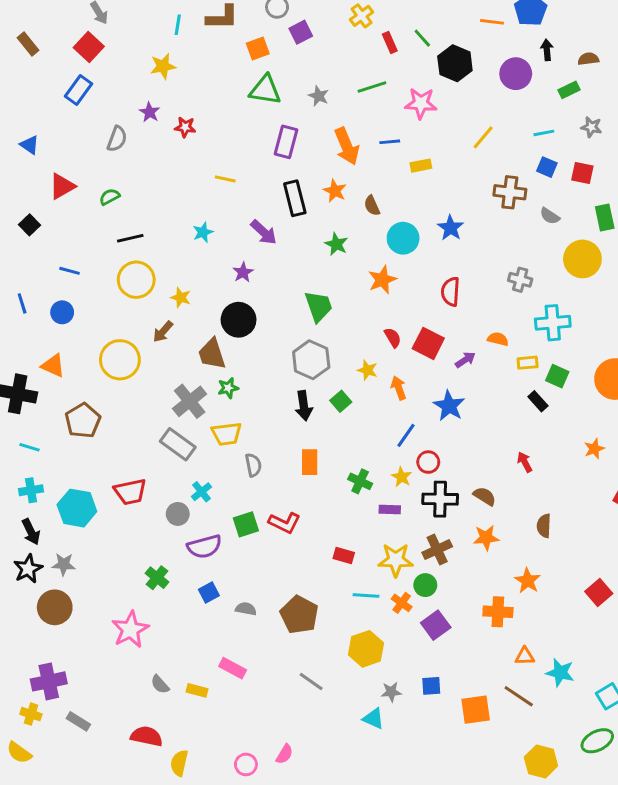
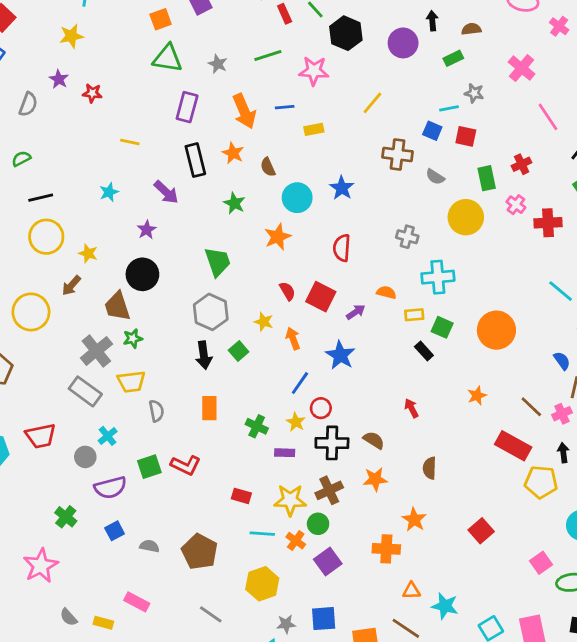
cyan line: (544, 133) -> (449, 108), moved
blue square: (431, 686) -> (324, 619), size x1.4

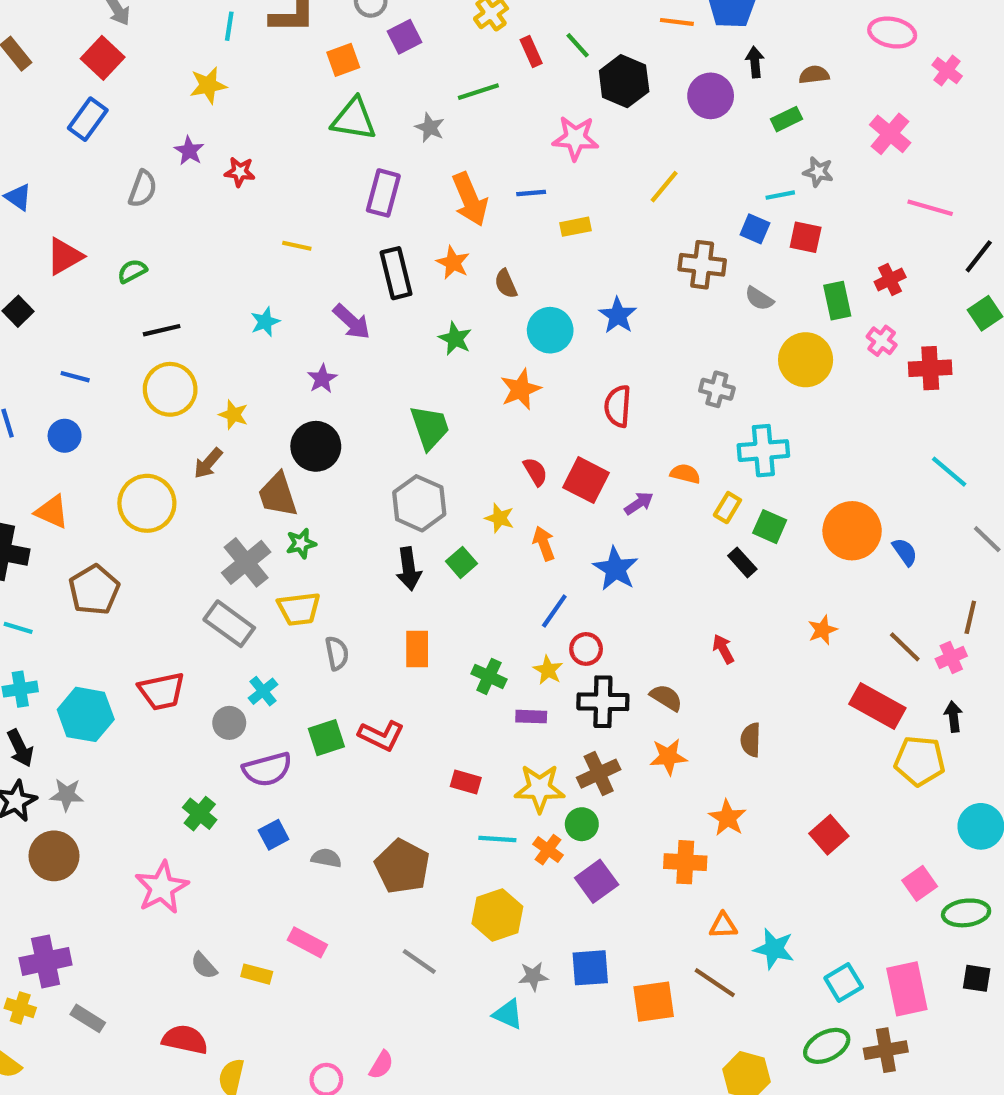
green line: (268, 56) -> (478, 92), moved
pink line: (548, 117) -> (930, 208), turned -40
yellow rectangle: (414, 315) -> (727, 508), turned -54
blue semicircle: (562, 361) -> (905, 552), moved

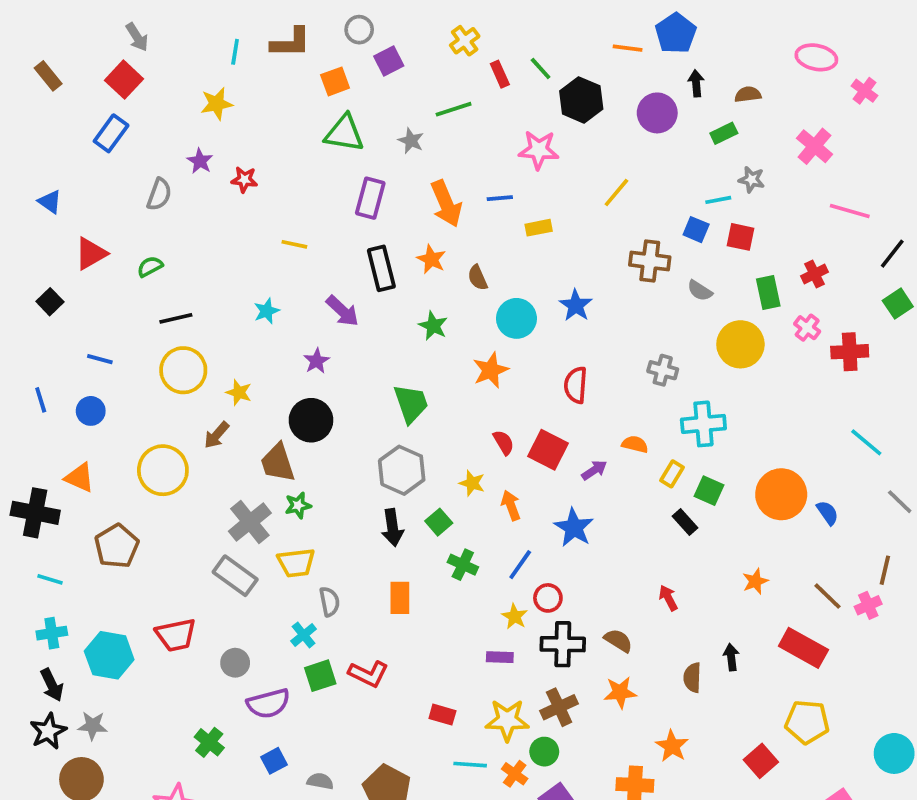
green cross: (489, 676) -> (463, 565), moved
cyan cross: (263, 691) -> (304, 635), moved
black arrow: (953, 717) -> (731, 657), moved
yellow pentagon: (920, 761) -> (807, 722), moved

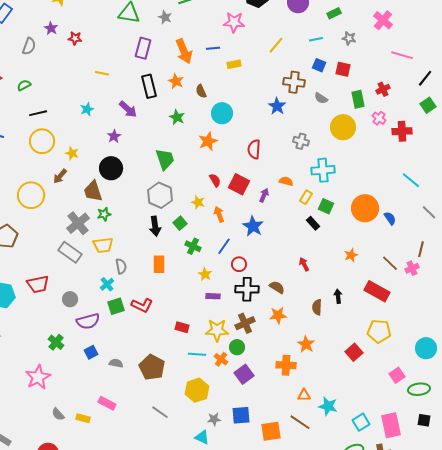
cyan line: (718, 200) -> (316, 39), moved
blue star: (576, 305) -> (277, 106), moved
purple arrow: (594, 470) -> (264, 195), turned -32
yellow star: (515, 616) -> (205, 274), moved

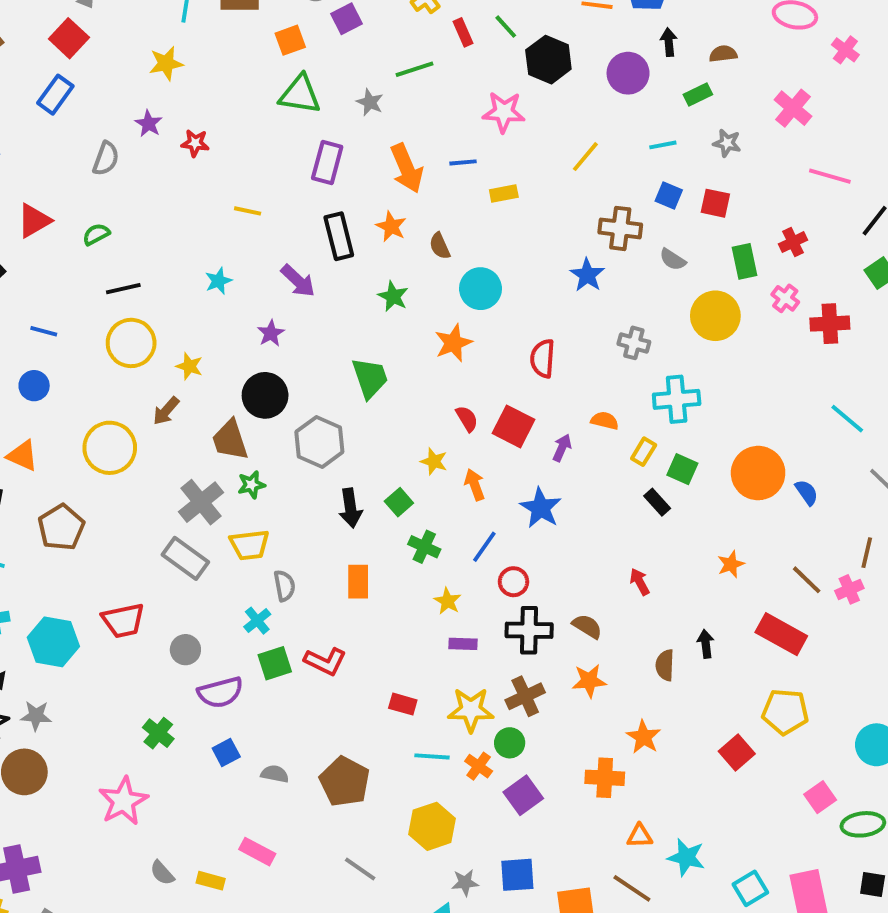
gray hexagon: (160, 195) -> (319, 442), moved

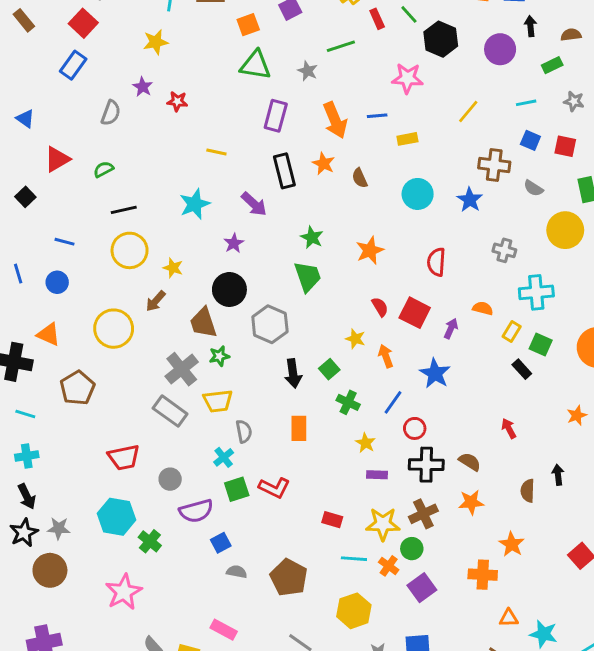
cyan star: (218, 281) -> (195, 204), size x1.5
cyan circle: (480, 289) -> (418, 194), moved
green star: (393, 296) -> (312, 237), moved
cyan hexagon: (53, 642) -> (117, 517), moved
blue square: (226, 753) -> (221, 543), moved

